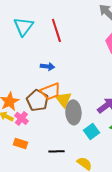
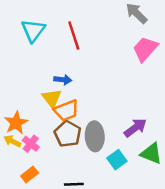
yellow triangle: (63, 99) -> (52, 98), moved
brown pentagon: (37, 100) -> (68, 134), moved
orange rectangle: (20, 143) -> (30, 174), turned -56

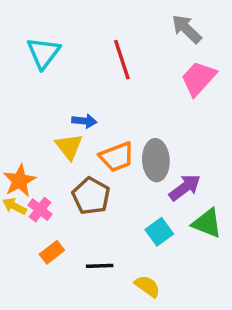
red line: (74, 35) -> (122, 60), moved
orange trapezoid: (66, 110) -> (117, 157), moved
gray ellipse: (95, 136) -> (156, 160), moved
orange rectangle: (30, 174) -> (52, 252), moved

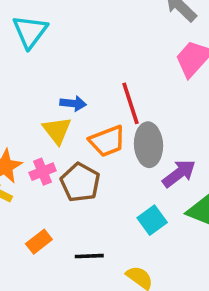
red line: (122, 60) -> (131, 103), moved
pink cross: (40, 210) -> (43, 172), moved, turned 30

